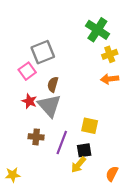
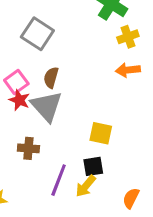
gray square: (43, 52) -> (37, 34), turned -35
pink square: (27, 71) -> (16, 82), moved
purple line: (62, 142) -> (59, 180), moved

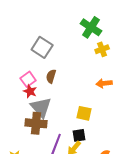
orange arrow: (128, 70) -> (104, 83), moved
gray triangle: (47, 106) -> (41, 107), moved
brown cross: (28, 148) -> (36, 123), size x1.5

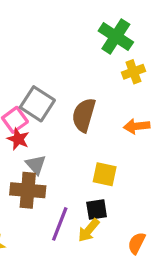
gray square: (42, 47) -> (37, 104), moved
brown semicircle: (51, 76) -> (84, 115), moved, size x1.5
gray triangle: (41, 107) -> (36, 165), size x0.6

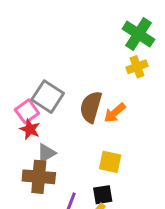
green cross: (116, 37) -> (138, 34), moved
orange arrow: (137, 126) -> (115, 113), moved, turned -35
gray triangle: (36, 165) -> (46, 153), turned 42

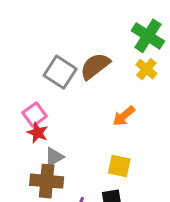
yellow cross: (137, 67) -> (146, 69), turned -30
gray square: (48, 97) -> (60, 72), moved
brown semicircle: (91, 107) -> (95, 66), moved, turned 36

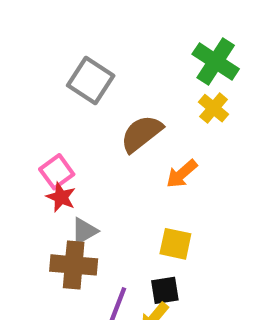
brown semicircle: (95, 66) -> (141, 134), moved
gray square: (60, 72) -> (91, 81), moved

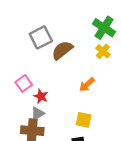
gray square: (91, 81) -> (41, 37), turned 30
brown semicircle: (141, 134) -> (62, 50), moved
red star: (61, 197) -> (41, 96), moved

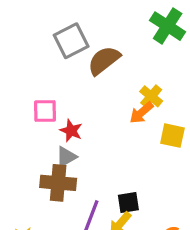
yellow cross: (103, 51) -> (151, 96), moved
pink square: (24, 83) -> (45, 111), turned 35
yellow square: (84, 120) -> (172, 136), moved

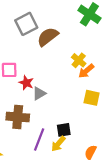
orange arrow: (141, 113) -> (86, 71), moved
yellow square: (172, 136) -> (92, 98), moved
gray triangle: (66, 157) -> (39, 93), moved

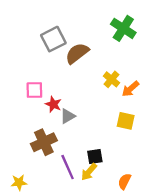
orange arrow: (86, 71) -> (130, 89), moved
brown cross: (18, 117) -> (44, 142), turned -30
purple line: (39, 139) -> (68, 167), turned -45

